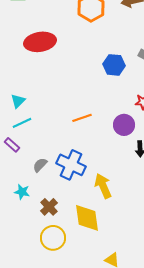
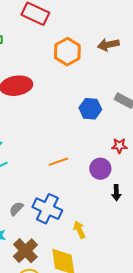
yellow arrow: (103, 186) -> (79, 230), size x0.7
brown cross: (49, 207) -> (25, 251), size x1.4

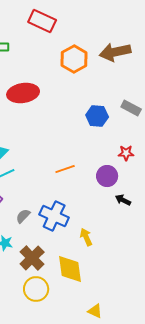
brown arrow: (108, 45) -> (115, 52), size x1.4
black arrow: (116, 193) -> (123, 200), turned 119

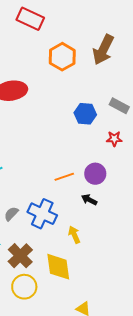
brown arrow: (115, 52) -> (103, 50), turned -52
red star: (126, 153) -> (114, 139), moved
orange line: (65, 169) -> (64, 177), moved
black arrow: (123, 200) -> (89, 200), moved

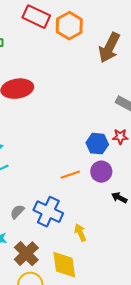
orange hexagon: (62, 57) -> (69, 26), moved
blue hexagon: (85, 114) -> (97, 144), moved
black arrow: (89, 200) -> (119, 198), moved

